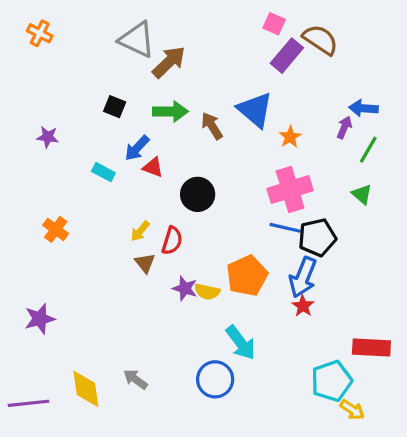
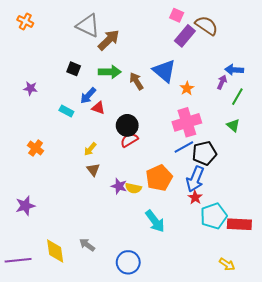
blue line: (285, 228) -> (184, 147), turned -42
red semicircle: (172, 241) -> (129, 140), moved, turned -138
blue circle: (215, 379) -> (128, 262), moved
cyan pentagon: (332, 381) -> (214, 216), moved

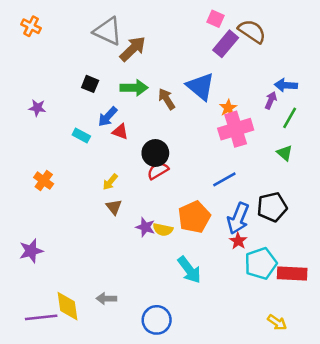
pink cross: (187, 122) -> (236, 129), moved
black pentagon: (204, 153) -> (272, 207), moved
gray arrow: (87, 245) -> (106, 299), turned -35
purple line: (18, 260) -> (41, 317), moved

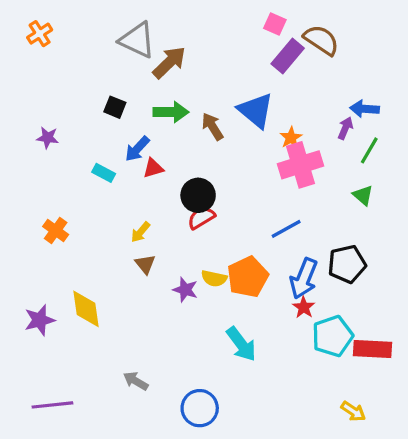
orange cross: (31, 26) -> (40, 34), turned 30
red triangle: (120, 132) -> (153, 168), turned -36
yellow semicircle: (163, 230) -> (214, 278), moved
gray arrow: (106, 299) -> (136, 381), turned 30
yellow diamond: (67, 306) -> (86, 309), moved

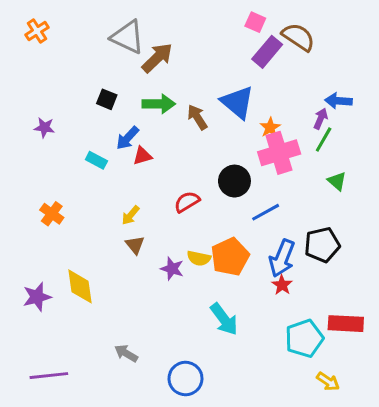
green line: (369, 150) -> (324, 139), moved
black circle: (198, 195) -> (234, 181), moved
cyan pentagon: (333, 336) -> (304, 338), moved

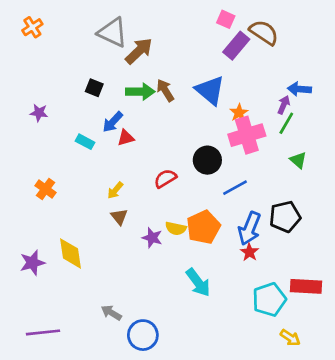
brown arrow: (197, 117) -> (165, 90), moved
blue circle: (185, 379) -> (143, 335), moved

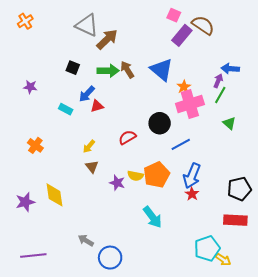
black pentagon: (285, 217) -> (239, 189), moved
cyan pentagon: (269, 300) -> (207, 248), moved

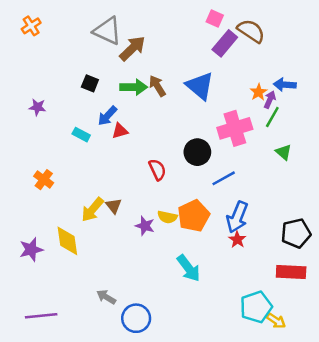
orange star: (184, 87) -> (259, 92), moved
red semicircle: (127, 137) -> (157, 170), turned 96
yellow arrow: (89, 146) -> (92, 210), moved, size x1.5

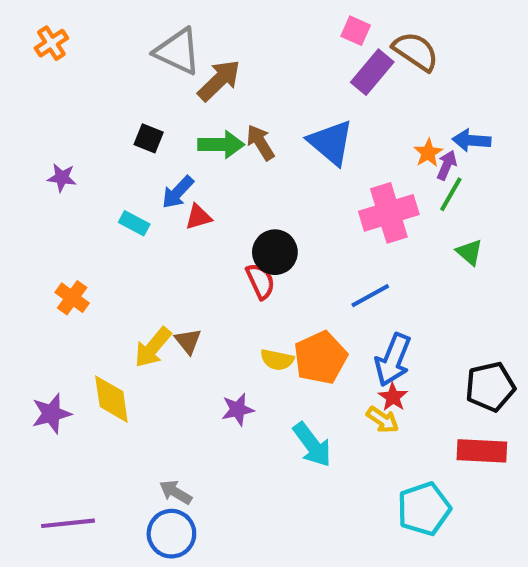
black circle: (197, 152) -> (275, 252), moved
purple star: (145, 226) -> (238, 409), moved, turned -30
blue circle: (136, 318) -> (171, 534), moved
yellow arrow: (276, 321) -> (383, 420), moved

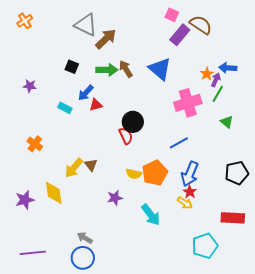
black pentagon: (490, 387) -> (237, 173), moved

